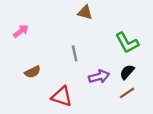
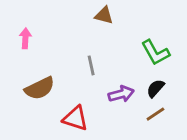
pink arrow: (21, 31) -> (25, 38), turned -49
brown semicircle: (33, 72) -> (40, 88), size x1.5

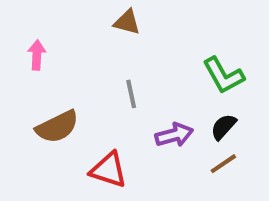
brown triangle: (104, 15) -> (127, 22), moved

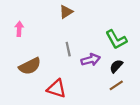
brown triangle: (127, 22) -> (66, 12), turned -48
purple arrow: (174, 135) -> (91, 60), moved

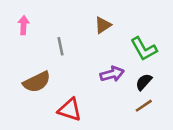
brown triangle: (66, 12) -> (103, 25), moved
pink arrow: (19, 29) -> (24, 25), moved
gray line: (68, 49) -> (61, 46), moved

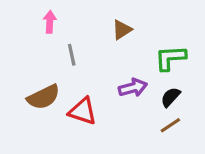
pink arrow: (24, 25) -> (50, 22), moved
green L-shape: (144, 49) -> (170, 58), turned 116
red triangle: (70, 110) -> (83, 111), moved

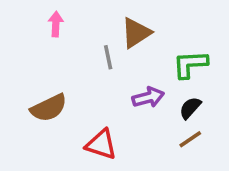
brown triangle: (122, 30) -> (136, 33), size x1.4
gray line: (72, 55) -> (108, 57), moved
red triangle: (83, 111) -> (101, 144), moved

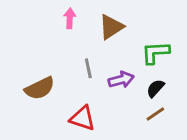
pink arrow: (56, 24) -> (70, 18), moved
gray line: (108, 57) -> (88, 68), moved

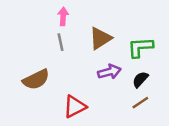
brown triangle: (111, 27) -> (100, 38), moved
gray line: (88, 68) -> (60, 42), moved
red triangle: (83, 118) -> (75, 107), turned -45

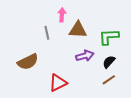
pink arrow: (63, 16) -> (62, 15), moved
brown triangle: (100, 38) -> (78, 30), turned 36

